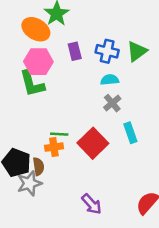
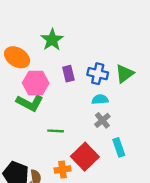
orange ellipse: (36, 29) -> (17, 57), moved
green L-shape: (32, 84) -> (30, 103), turned -48
green line: (59, 134) -> (56, 131), moved
orange cross: (54, 147) -> (63, 170), moved

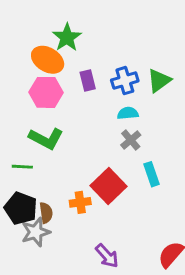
orange ellipse: (17, 57) -> (48, 60), moved
blue cross: (98, 74) -> (125, 81), turned -30
green L-shape: (30, 103) -> (46, 138), moved
green line: (56, 131) -> (22, 167), moved

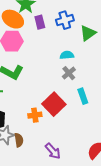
purple rectangle: (88, 81) -> (40, 22), moved
blue cross: (125, 81) -> (65, 20), moved
brown semicircle: (46, 213) -> (19, 140), moved

